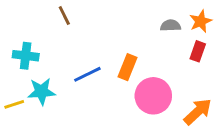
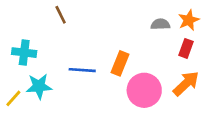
blue line: (87, 74) -> (82, 70), turned 30
yellow line: (14, 104) -> (13, 98), turned -30
orange arrow: (198, 112) -> (186, 84), moved

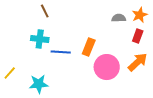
cyan cross: (24, 53) -> (40, 39), moved
cyan star: (39, 86) -> (39, 84), moved

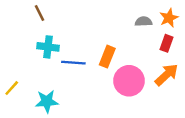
brown line: (45, 11) -> (40, 13), moved

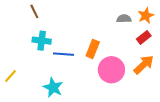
red rectangle: (166, 43) -> (144, 37), turned 32
cyan star: (47, 101) -> (53, 87), moved, turned 30

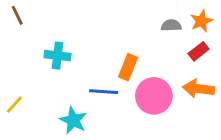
brown line: (34, 11) -> (17, 15), moved
blue line: (64, 54) -> (104, 92), moved
orange arrow: (144, 65) -> (199, 89), turned -130

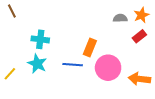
orange arrow: (199, 89) -> (139, 79), moved
cyan star: (73, 120) -> (37, 64), moved

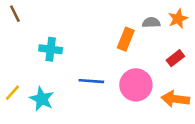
red rectangle: (139, 36) -> (175, 58), moved
orange rectangle: (90, 47) -> (126, 39), moved
cyan star: (37, 64) -> (42, 99), moved

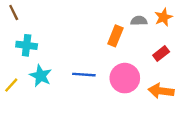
cyan cross: (51, 49) -> (27, 45), moved
cyan star: (42, 99) -> (41, 76), moved

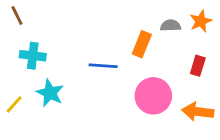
red rectangle: (161, 53) -> (198, 66), turned -35
blue line: (84, 75) -> (103, 66), moved

